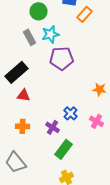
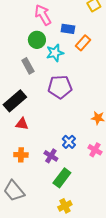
cyan star: (50, 34) -> (55, 53), moved

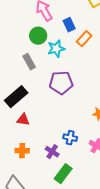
blue rectangle: (68, 29) -> (69, 25), turned 56
blue cross: (69, 142) -> (70, 138), turned -32

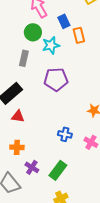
orange rectangle: (84, 39) -> (79, 35), turned -56
gray rectangle: (29, 62) -> (24, 58), turned 42
purple cross: (52, 152) -> (32, 167), moved

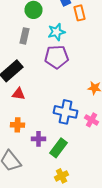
cyan star: (51, 45) -> (56, 32), moved
blue cross: (65, 134) -> (66, 112), size x1.6
purple cross: (32, 167) -> (38, 139), moved, turned -32

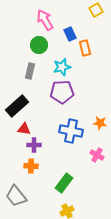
blue cross: (66, 112) -> (71, 131), moved
orange cross: (18, 125) -> (31, 166), moved
purple cross: (38, 139) -> (34, 145), moved

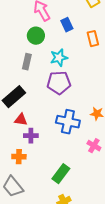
orange rectangle: (85, 48) -> (93, 39), moved
orange cross: (31, 166) -> (19, 157), moved

